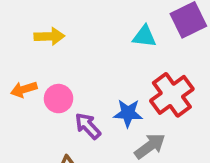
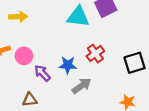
cyan triangle: (144, 36) -> (78, 17), size x1.5
red cross: (172, 95) -> (95, 54), size x0.7

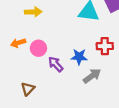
red cross: (95, 54) -> (105, 46), turned 35
brown triangle: (30, 100) -> (28, 89), moved, turned -40

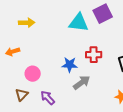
pink circle: (38, 48) -> (33, 74), moved
purple arrow: (56, 64) -> (48, 98), moved

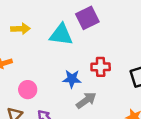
purple square: (103, 14) -> (87, 18), moved
cyan triangle: (79, 23) -> (61, 35), moved

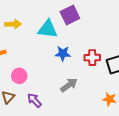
red cross: (101, 67) -> (92, 58), moved
blue star: (72, 79) -> (63, 54), moved

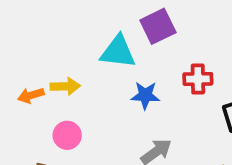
yellow arrow: (13, 24) -> (65, 86), moved
red cross: (92, 58) -> (198, 79), moved

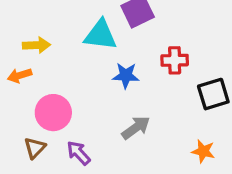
yellow arrow: (65, 86) -> (36, 45), moved
pink circle: (67, 135) -> (53, 113), size x1.4

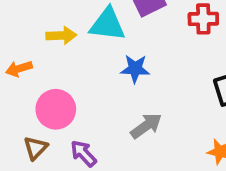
yellow arrow: (36, 45) -> (61, 35), moved
red cross: (175, 60) -> (203, 19), moved

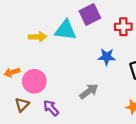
orange arrow: (19, 69) -> (12, 72), moved
blue star: (135, 69) -> (107, 57), moved

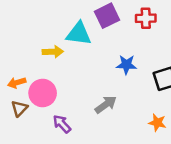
red cross: (123, 27) -> (146, 18), moved
yellow arrow: (38, 37) -> (53, 52), moved
brown triangle: (22, 105) -> (19, 108), moved

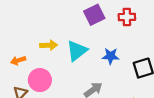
cyan triangle: (79, 34) -> (77, 51), moved, turned -45
orange arrow: (17, 83) -> (18, 60), moved

